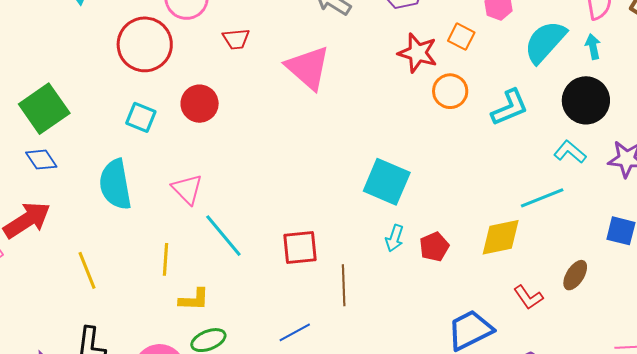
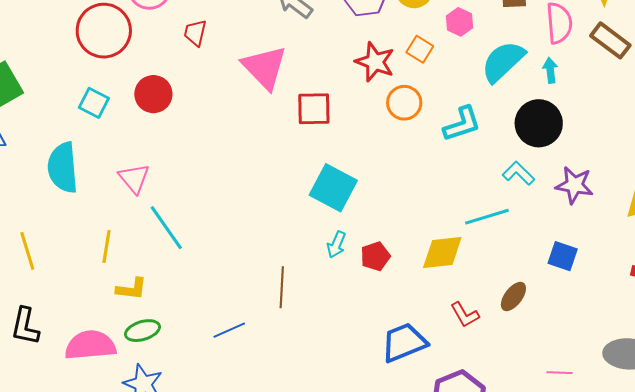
red trapezoid: (236, 39) -> (195, 33), turned 104
red square: (300, 248) -> (314, 109), moved

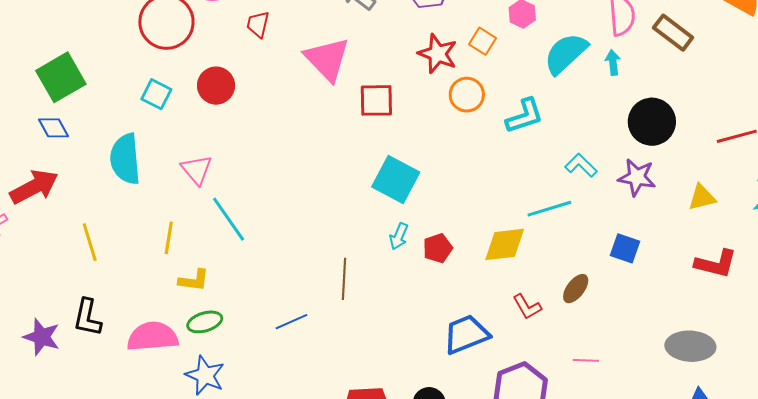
black circle: (539, 123) -> (652, 122), moved
pink line: (559, 373) -> (586, 360), moved

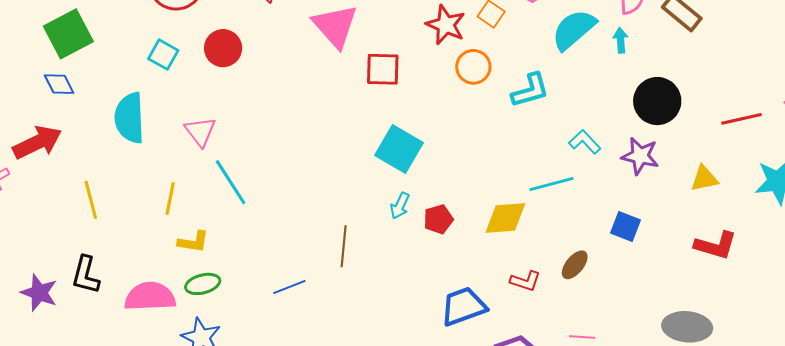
red L-shape: (527, 307) -> (525, 281), turned -44

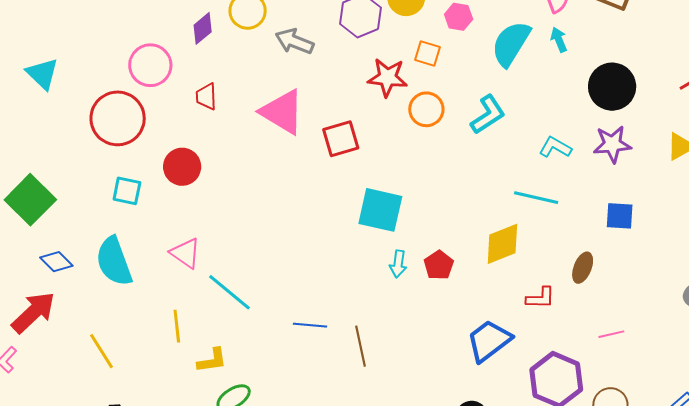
blue diamond: (59, 84) -> (56, 262), moved
cyan line: (551, 184) -> (536, 198), turned 45
brown line: (344, 246) -> (361, 346), moved
blue line: (289, 287) -> (310, 325), moved, turned 44

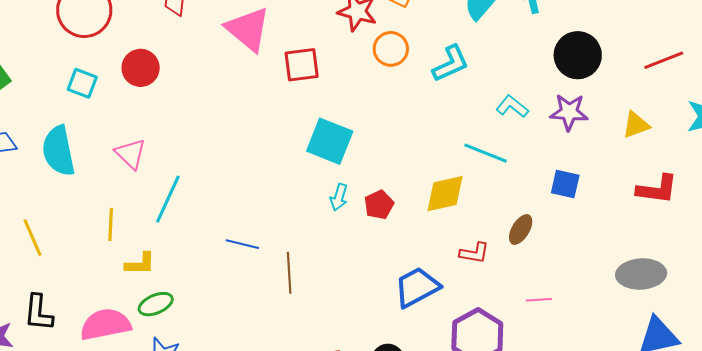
cyan line: (229, 292) -> (168, 199), turned 66

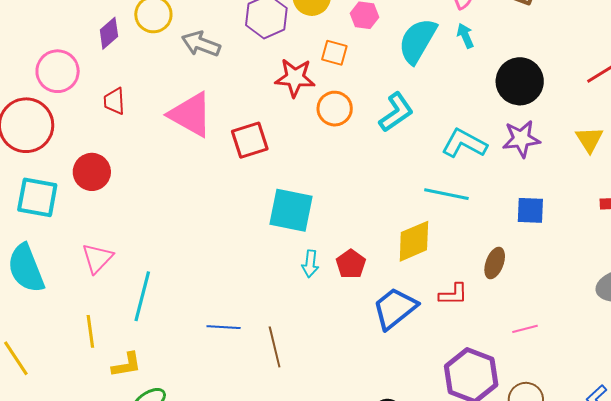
cyan square: (82, 83) -> (37, 197), size x1.4
cyan L-shape: (512, 106) -> (464, 143), size x1.4
yellow triangle: (636, 125) -> (589, 139), turned -32
pink triangle: (130, 154) -> (97, 258), turned 40
blue trapezoid: (417, 287) -> (395, 308), moved

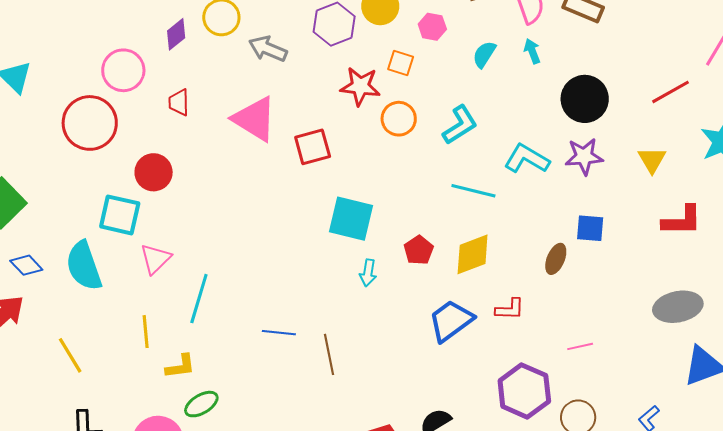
cyan semicircle: (418, 41) -> (484, 54), size x0.6
cyan line: (446, 194) -> (473, 191), moved
cyan square: (37, 197) -> (120, 215), moved
brown ellipse: (495, 263) -> (556, 259), moved
red pentagon: (351, 264) -> (419, 250), moved

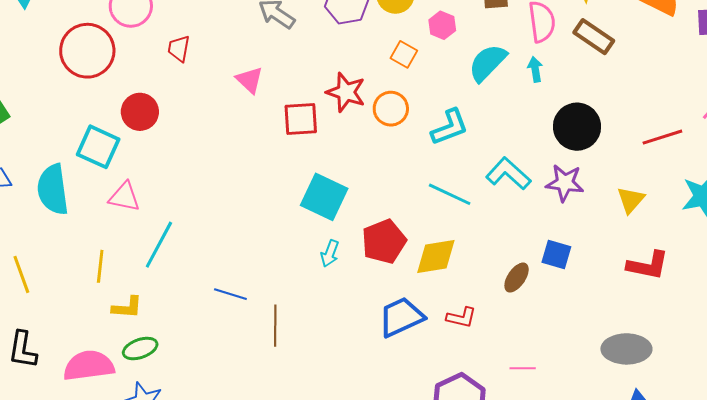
cyan semicircle: (484, 54) -> (488, 63), size x1.5
red star: (360, 86) -> (346, 92), moved
pink triangle: (255, 119) -> (250, 80), size x0.6
red pentagon: (419, 250) -> (384, 241), size x1.5
pink triangle: (156, 259) -> (124, 197), turned 44

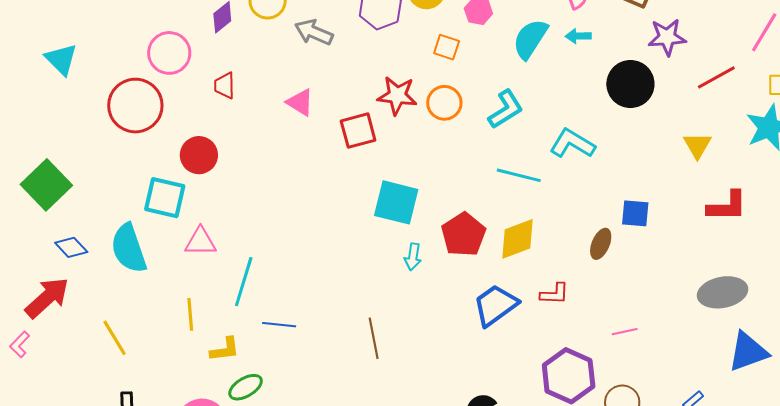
cyan arrow: (535, 69) -> (578, 36), turned -70
purple star: (565, 183) -> (667, 37), moved
blue line: (230, 294) -> (279, 325), moved

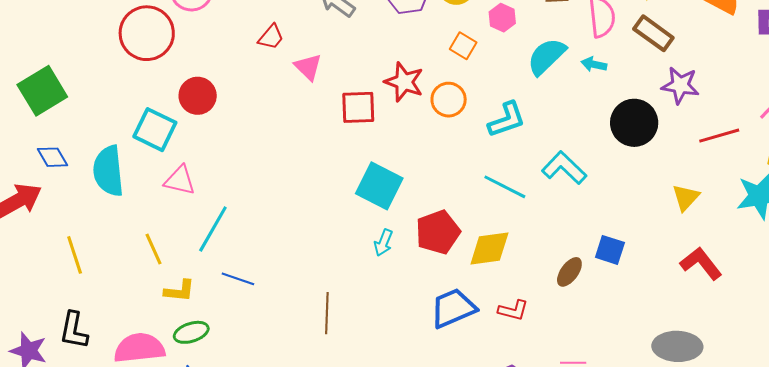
red trapezoid: (225, 85) -> (271, 37), moved, turned -152
red L-shape: (727, 206) -> (701, 263), turned -141
yellow line: (190, 314) -> (154, 249), turned -32

